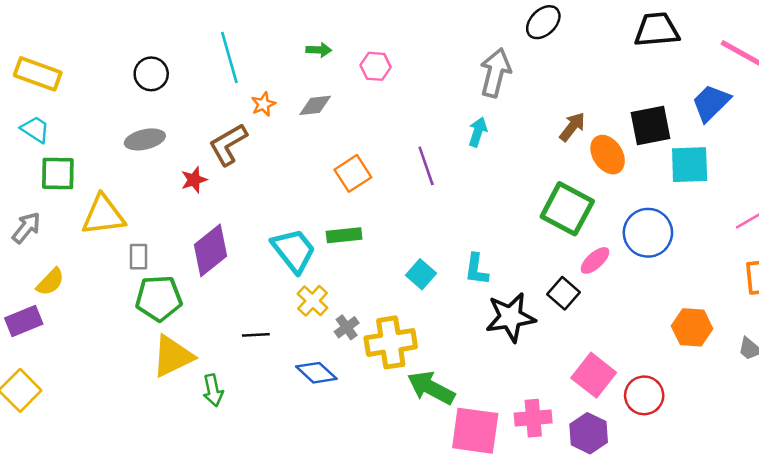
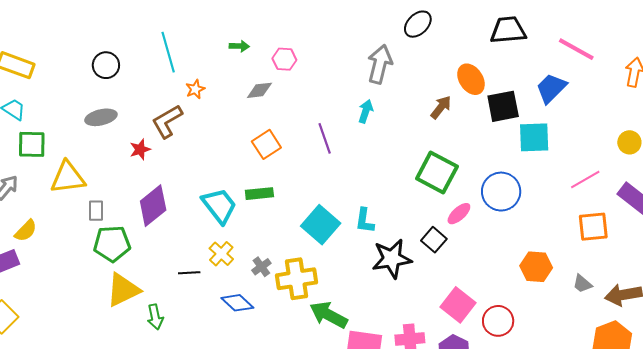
gray diamond: (315, 105) -> (259, 90), moved
orange ellipse: (608, 155) -> (471, 79), moved
cyan square: (421, 274) -> (321, 225), size x1.6
yellow cross: (313, 301) -> (221, 254), moved

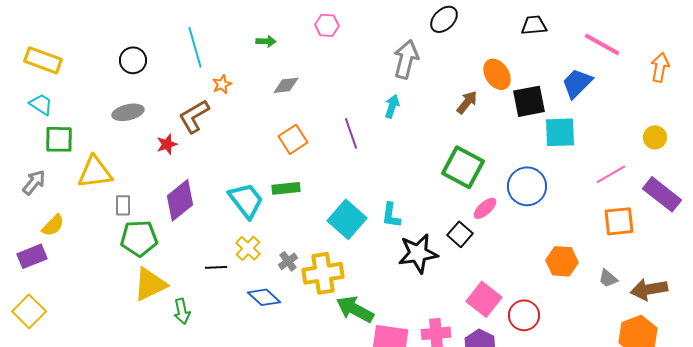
black trapezoid: (508, 30) -> (534, 25), size x0.7
pink hexagon: (284, 59) -> (327, 25), moved

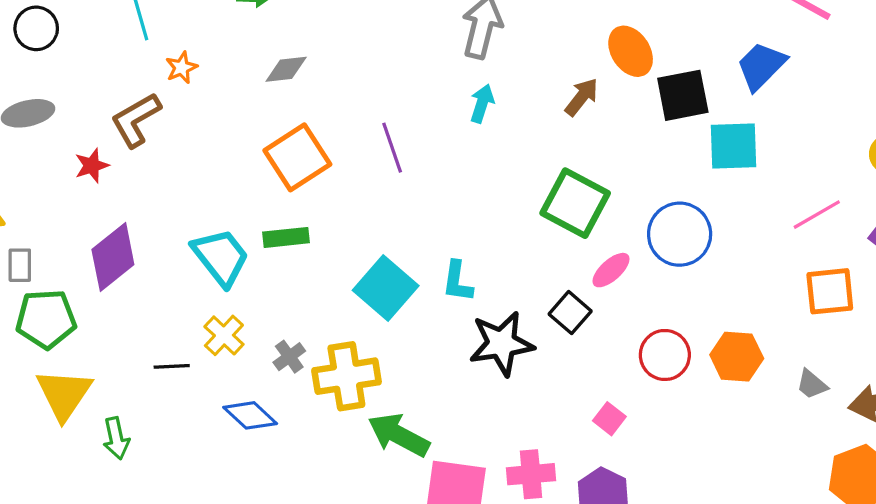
cyan arrow: (392, 106) -> (482, 104), moved
orange square: (293, 139) -> (297, 157), size x1.4
yellow triangle: (150, 284) -> (64, 394), turned -30
pink square: (484, 299) -> (609, 419), size x0.6
red circle: (524, 315) -> (665, 355), moved

